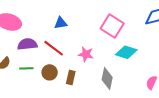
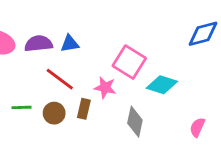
pink square: (112, 26) -> (129, 62), moved
purple semicircle: (27, 44) -> (39, 44), moved
brown rectangle: (71, 77) -> (84, 109), moved

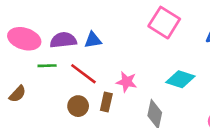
pink square: (129, 62) -> (164, 23), moved
green line: (21, 107) -> (47, 66), moved

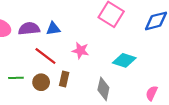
green line: (47, 66) -> (16, 78), moved
pink star: (127, 82) -> (80, 51), moved

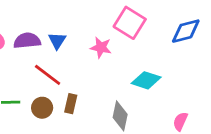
blue triangle: (53, 29) -> (57, 41), turned -48
pink star: (80, 51) -> (101, 47), moved

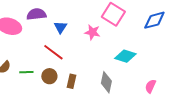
purple semicircle: (27, 41) -> (36, 14), moved
brown rectangle: (71, 104) -> (71, 81), moved

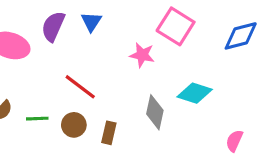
purple semicircle: (36, 14) -> (53, 26), turned -60
blue triangle: (60, 27) -> (91, 22), moved
gray diamond: (106, 82) -> (155, 112), moved

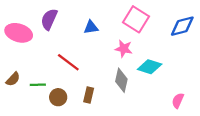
blue triangle: (91, 22) -> (91, 27), moved, turned 49
pink star: (142, 55) -> (124, 49), moved
brown circle: (74, 125) -> (58, 97), moved

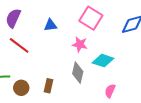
red line: (68, 62) -> (19, 45), moved
pink semicircle: (178, 101) -> (110, 91), moved

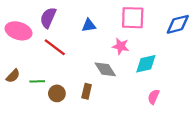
pink square: (91, 18) -> (133, 18), turned -30
cyan diamond: (103, 61) -> (146, 64), turned -30
gray diamond: (78, 73) -> (105, 69), moved, turned -45

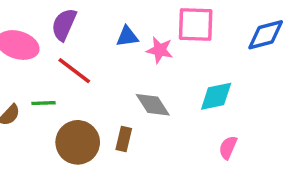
pink star: (121, 46) -> (160, 50), moved
green line: (37, 81) -> (43, 103), moved
brown circle: (57, 93) -> (78, 142), size x1.6

